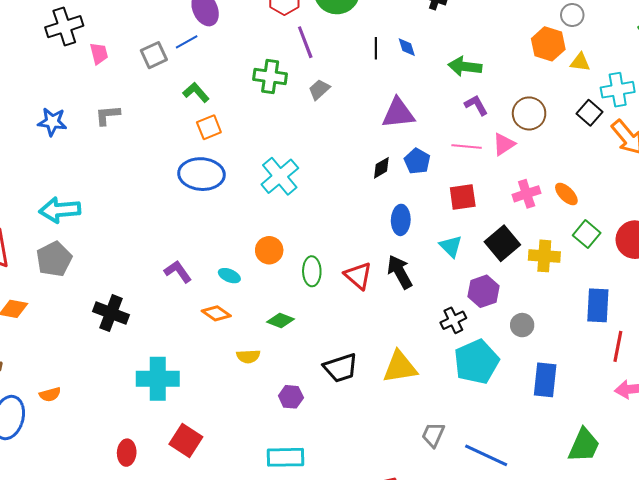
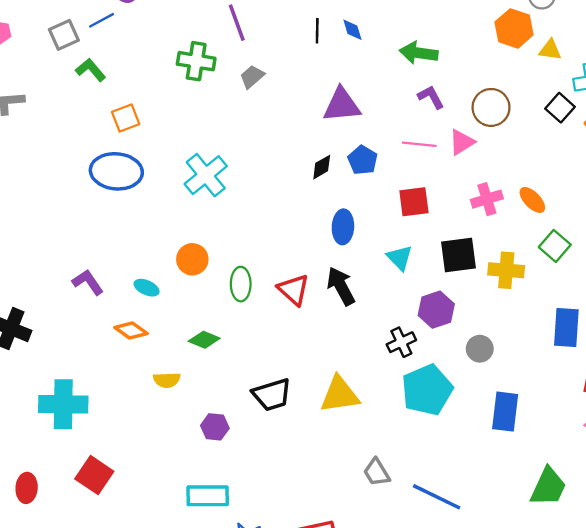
green L-shape: (196, 92) -> (91, 70), moved
black square: (502, 243) -> (459, 255), turned 32
gray trapezoid: (433, 435) -> (377, 472), turned -56

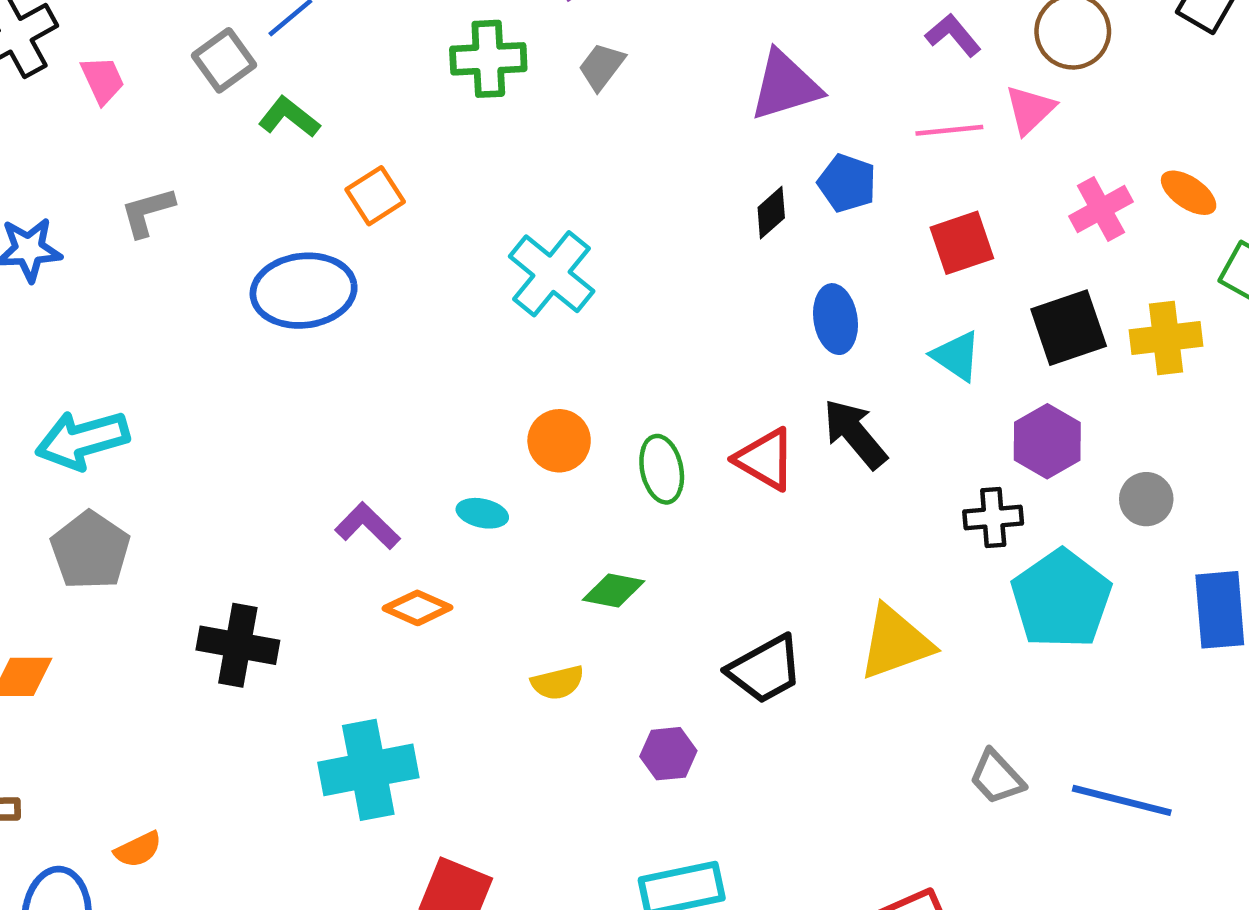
blue ellipse: (116, 171) -> (304, 291), moved
orange diamond: (131, 331) -> (417, 608), moved
black cross: (401, 342) -> (993, 518), turned 32

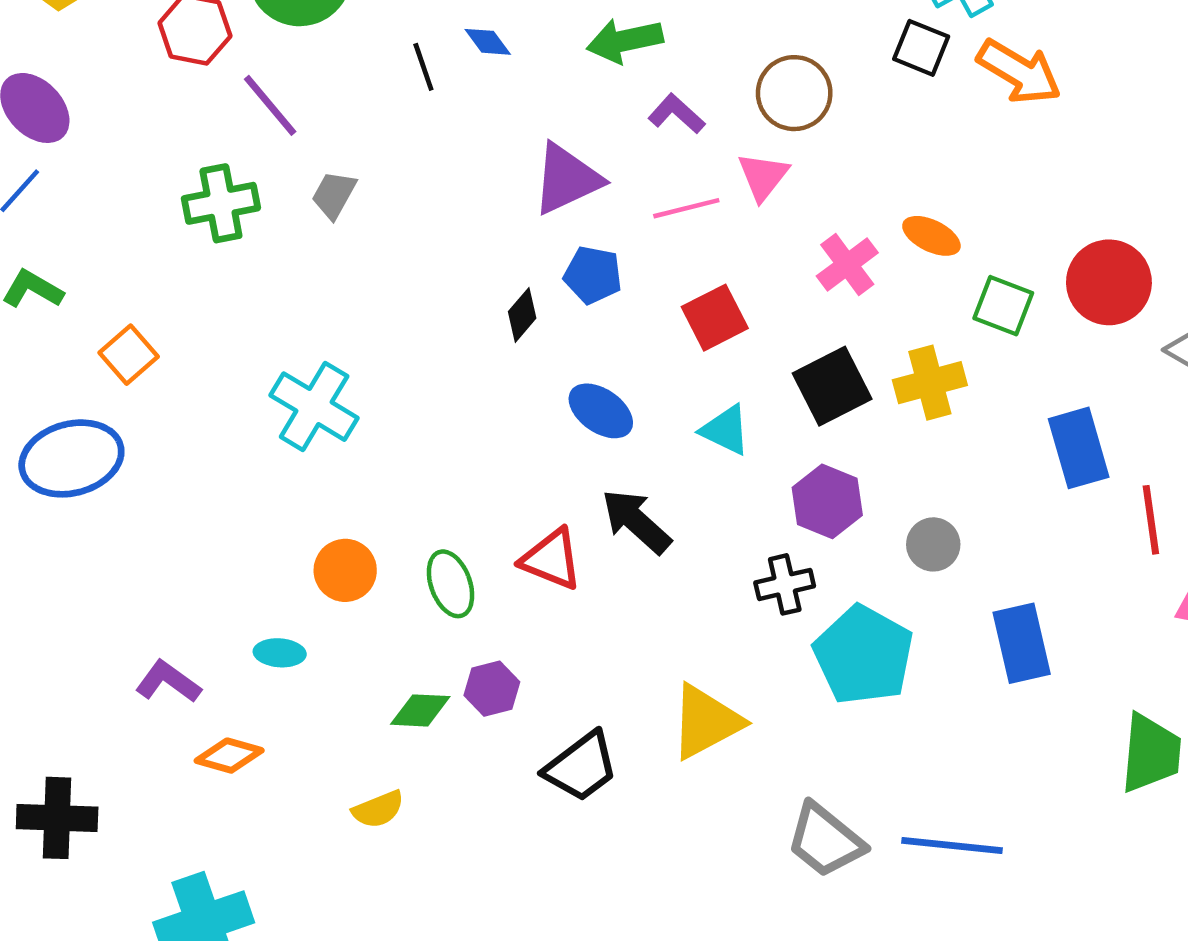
purple triangle: (785, 86) -> (567, 179), moved
blue ellipse: (835, 319) -> (601, 411), turned -38
purple hexagon: (668, 754) -> (492, 689), moved
gray trapezoid: (997, 777) -> (825, 840), size x1.4

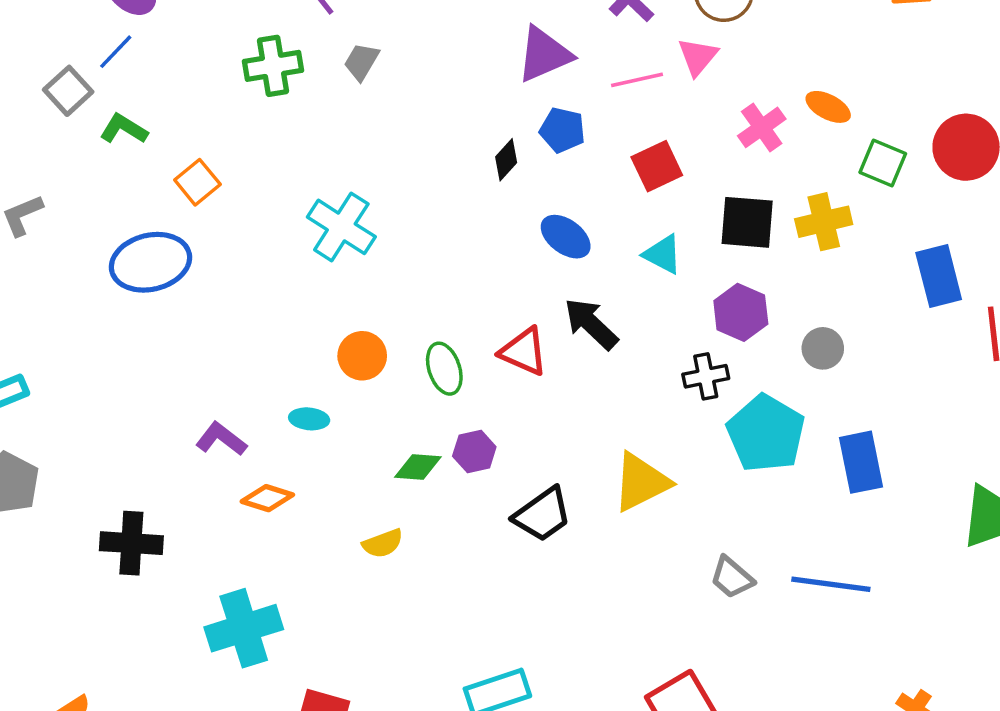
black square: (832, 386) -> (747, 222), turned 30
blue rectangle: (1022, 643) -> (861, 462), moved
gray trapezoid: (825, 840) -> (732, 578), size x0.7

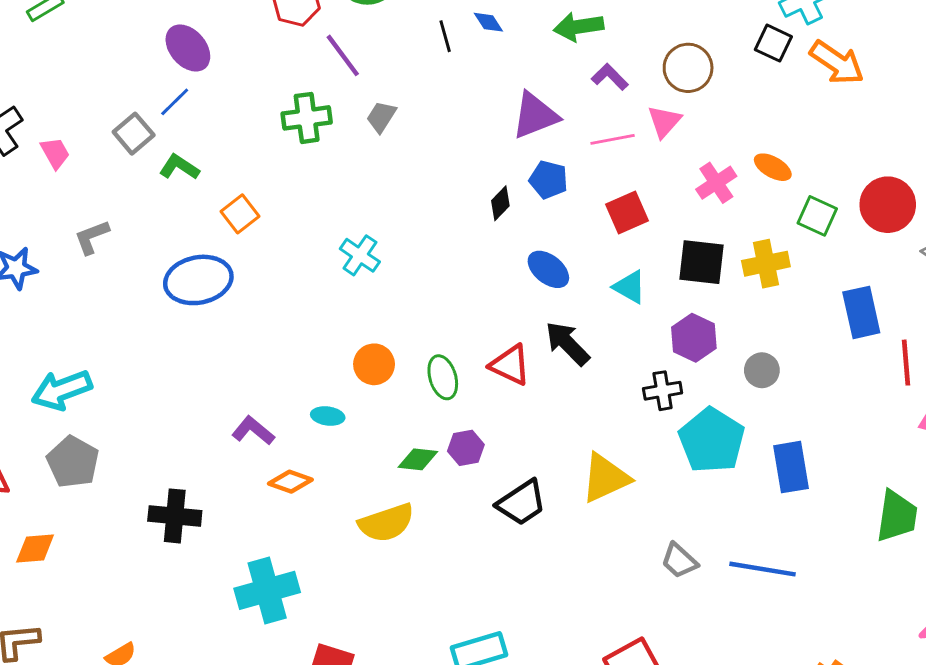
cyan cross: (341, 227) -> (360, 255), size x0.7
yellow semicircle: (383, 543) -> (386, 523), size x1.6

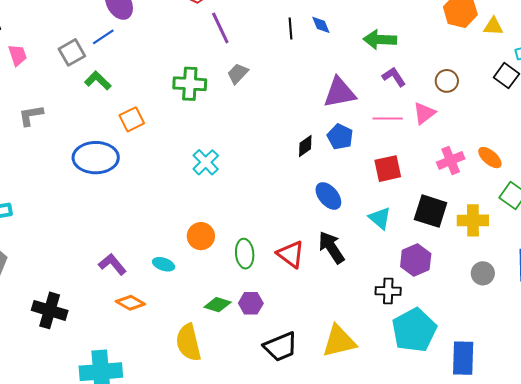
brown circle: (688, 68) -> (447, 81), size x0.7
green cross: (307, 118) -> (190, 84), moved
gray circle: (762, 370) -> (483, 273), moved
yellow semicircle: (386, 523) -> (188, 342), turned 84

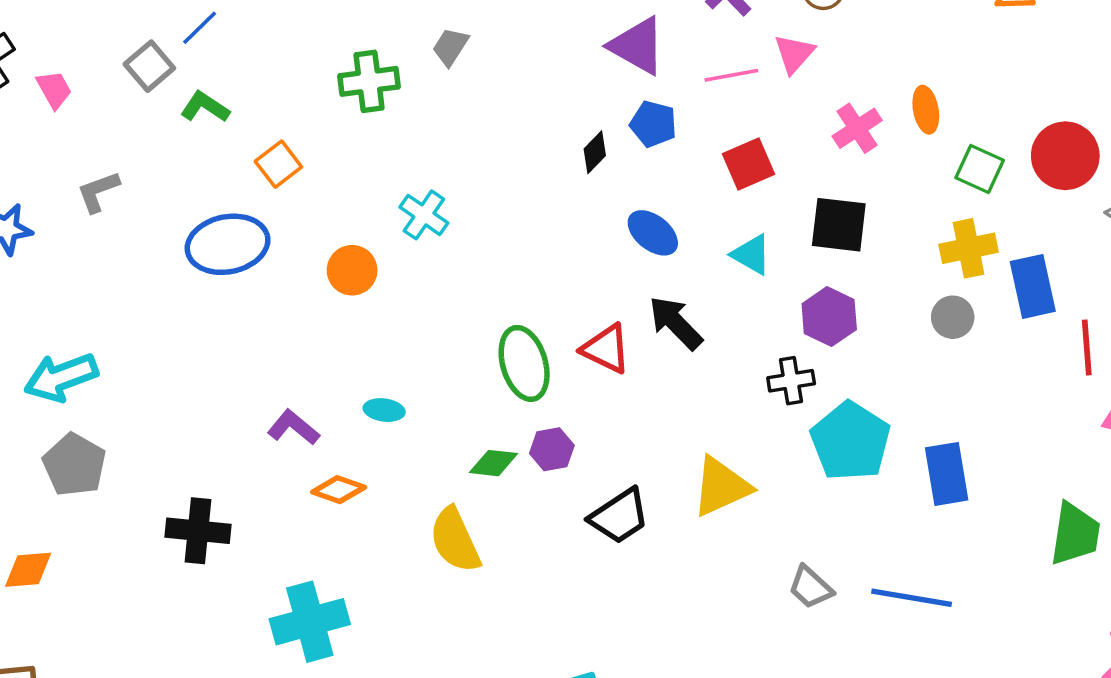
purple triangle: (340, 93) -> (637, 46), turned 51
orange ellipse: (490, 158) -> (926, 110), turned 50
yellow cross: (473, 220) -> (969, 248), moved
orange circle: (201, 236) -> (352, 270), moved
green ellipse: (245, 254) -> (524, 363), size x1.4

